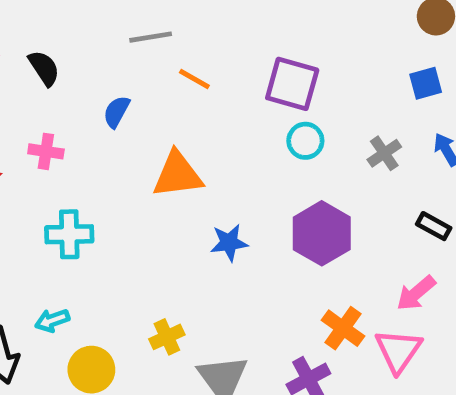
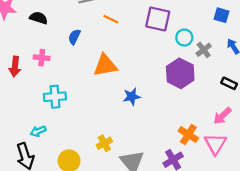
black semicircle: (44, 68) -> (39, 18), turned -36
blue square: (426, 83) -> (222, 15), turned 35
cyan circle: (305, 141) -> (184, 38), moved
purple hexagon: (322, 233) -> (180, 73), moved
cyan arrow: (52, 320) -> (38, 131), moved

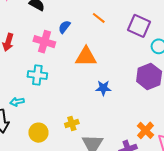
pink cross: (42, 58) -> (44, 42), moved, size x1.5

